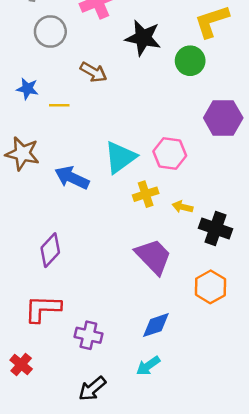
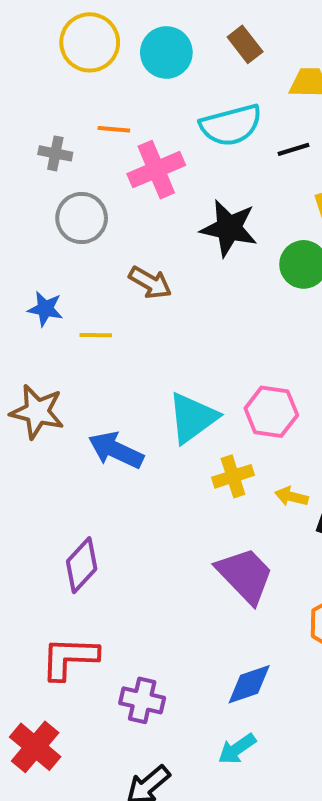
red cross: (21, 365) -> (35, 747), size x1.4

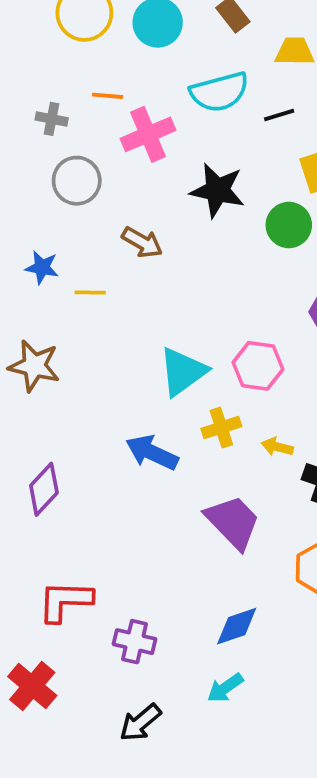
blue arrow: (116, 450) -> (152, 453), moved
purple diamond: (82, 565) -> (44, 489), moved

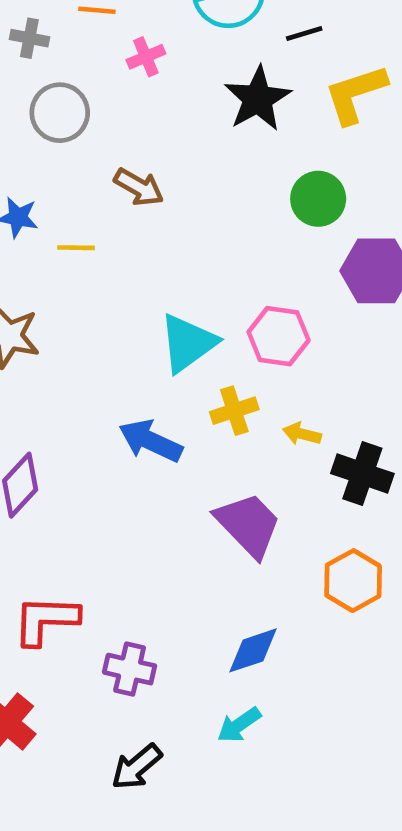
pink cross: (148, 134) -> (146, 57), size x0.6
black star: (217, 190) -> (258, 99), moved, turned 30
green circle: (289, 225) -> (318, 199), moved

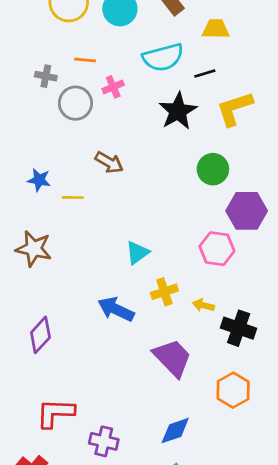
gray circle: (60, 113) -> (75, 103), moved
pink hexagon: (279, 336) -> (217, 249), moved
cyan triangle: (188, 343) -> (137, 253), size x0.7

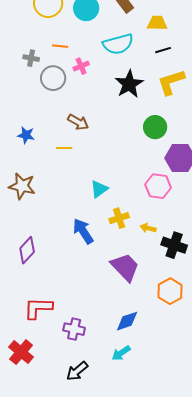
black line: (205, 73) -> (163, 50), moved
yellow line: (73, 197) -> (64, 148), moved
blue arrow: (116, 309) -> (83, 231), turned 32

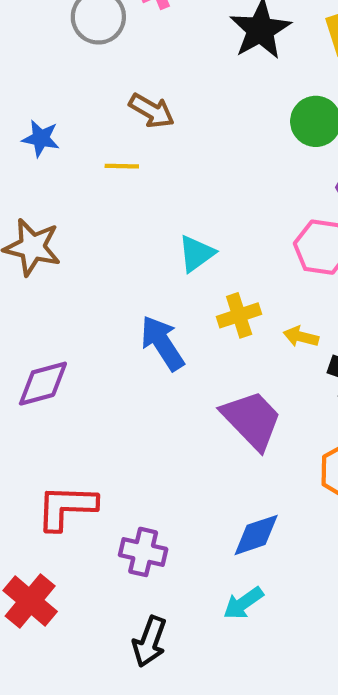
purple diamond: (27, 250) -> (43, 384), turned 32
black arrow: (77, 371) -> (150, 642), turned -30

